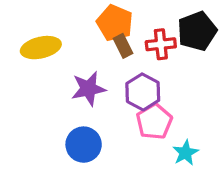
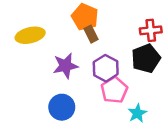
black pentagon: (197, 31) -> (146, 58), moved
red cross: (161, 44) -> (151, 30), moved

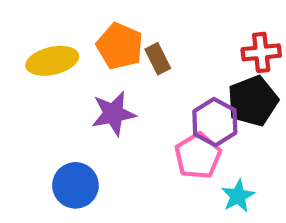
orange pentagon: (85, 17) -> (120, 46), moved
purple hexagon: (106, 68) -> (215, 122), moved
blue circle: (62, 107) -> (75, 185), moved

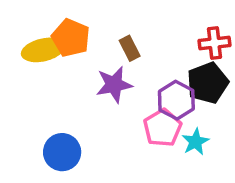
orange pentagon: (120, 46) -> (71, 38), moved
purple star: (113, 114) -> (114, 85), moved
cyan star: (238, 196) -> (195, 142), moved

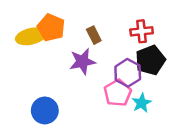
red cross: (214, 43) -> (142, 31), moved

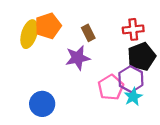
orange pentagon: (51, 28) -> (48, 26), turned 30
yellow ellipse: (31, 36) -> (29, 34), turned -60
purple hexagon: (128, 73) -> (131, 79), moved

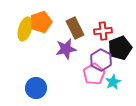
red cross: (133, 29) -> (103, 31), moved
brown rectangle: (88, 33) -> (75, 28), size x1.5
purple hexagon: (131, 79) -> (101, 60), moved

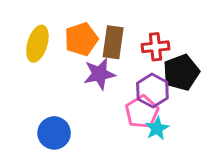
orange pentagon: (41, 22) -> (81, 39), moved
brown rectangle: (75, 28) -> (113, 42), turned 35
cyan star: (113, 82) -> (157, 128), moved

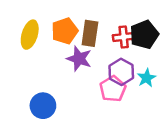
black pentagon: (181, 72) -> (144, 35), moved
purple star: (99, 74) -> (79, 59), turned 30
cyan star: (157, 128) -> (147, 78), moved

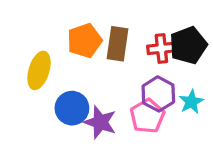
yellow ellipse: (30, 35) -> (39, 70), moved
purple star: (79, 59) -> (100, 122), moved
blue circle: (43, 106) -> (72, 108), moved

